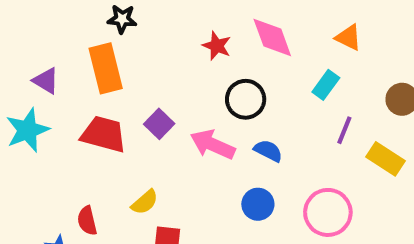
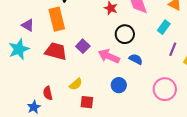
blue circle: (258, 204) -> (119, 85), moved

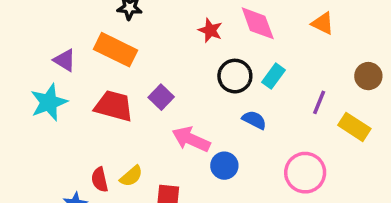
orange rectangle: (57, 19) -> (115, 50), turned -50
cyan rectangle: (164, 27) -> (274, 76), moved
pink arrow: (109, 56) -> (191, 139), moved
yellow semicircle: (76, 84) -> (131, 176), moved

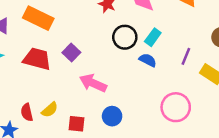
blue semicircle: (254, 120) -> (148, 60), moved
blue circle: (224, 166) -> (112, 116), moved

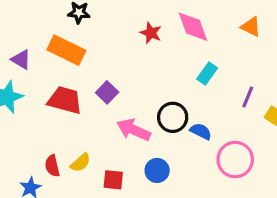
black circle: (125, 37) -> (173, 117), moved
blue semicircle: (148, 60) -> (201, 131), moved

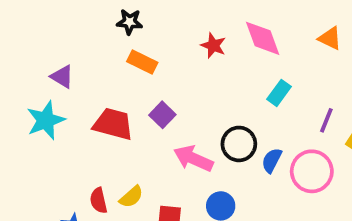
orange rectangle: (66, 50) -> (142, 62), moved, size x0.7
blue semicircle: (201, 131) -> (272, 160), turned -90
pink circle: (235, 160) -> (312, 171), moved

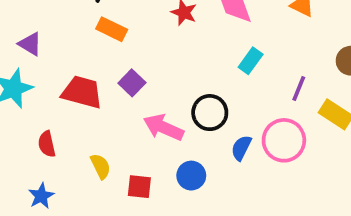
blue semicircle: (272, 160) -> (241, 148), moved
yellow semicircle: (131, 197) -> (100, 166), turned -75
red semicircle: (99, 200) -> (47, 144), moved

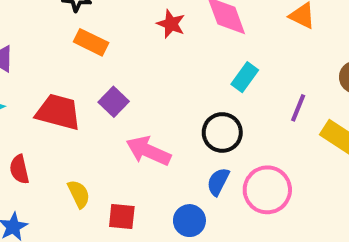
black circle: (210, 113) -> (222, 132), moved
pink circle: (284, 140) -> (267, 190), moved
blue semicircle: (241, 148) -> (218, 182), moved
blue circle: (191, 176) -> (189, 221), moved

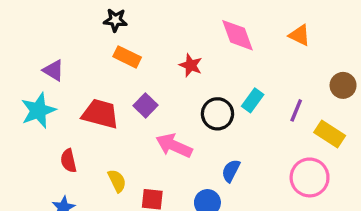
red star: (171, 24) -> (191, 65), moved
cyan rectangle: (245, 77) -> (253, 100), moved
black circle: (222, 132) -> (217, 114), moved
pink circle: (267, 190) -> (310, 177), moved

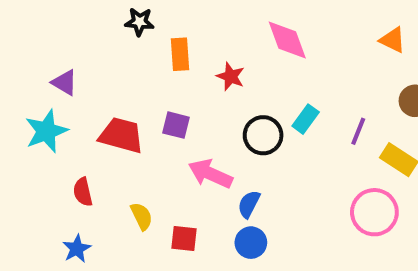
orange triangle: (300, 35) -> (393, 40), moved
orange rectangle: (127, 57) -> (180, 54), moved, turned 60
purple square: (145, 105) -> (176, 125), turned -30
blue semicircle: (231, 171) -> (249, 204), moved

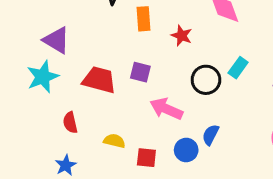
purple triangle: (65, 83) -> (56, 40), size x1.4
blue semicircle: (249, 204) -> (211, 135), moved
yellow semicircle: (142, 216) -> (114, 141), turned -50
blue circle: (251, 243) -> (186, 150), moved

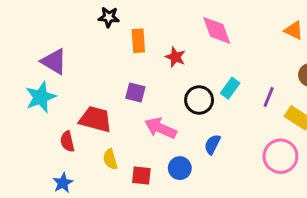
red trapezoid: (99, 80) -> (95, 119), moved
blue semicircle: (211, 135) -> (212, 144), moved
yellow semicircle: (114, 141) -> (110, 159), turned -120

